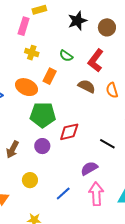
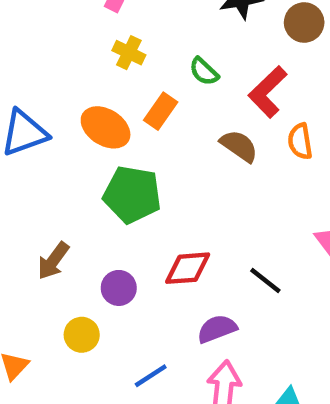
orange semicircle: (112, 90) -> (300, 141), moved
red diamond: (69, 132) -> (188, 268), moved
purple circle: (42, 146) -> (119, 288), moved

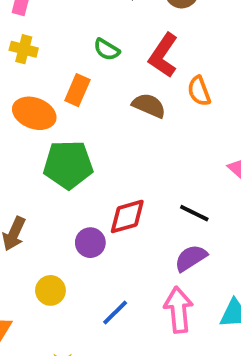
yellow cross: (129, 53) -> (24, 49), moved
purple circle: (119, 288) -> (90, 243), moved
purple semicircle: (217, 329) -> (191, 258), moved

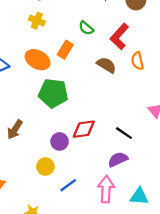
yellow circle: (50, 290) -> (45, 167), moved

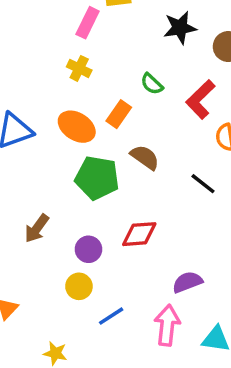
brown semicircle: (106, 65) -> (145, 157), moved
black line: (124, 133) -> (203, 184), moved
purple circle: (60, 141) -> (88, 249), moved

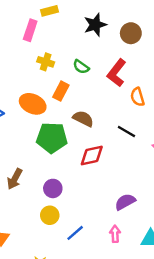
yellow cross: (79, 68) -> (46, 62), moved
red diamond: (139, 234) -> (92, 156), moved
pink arrow: (167, 325) -> (115, 234), size x0.6

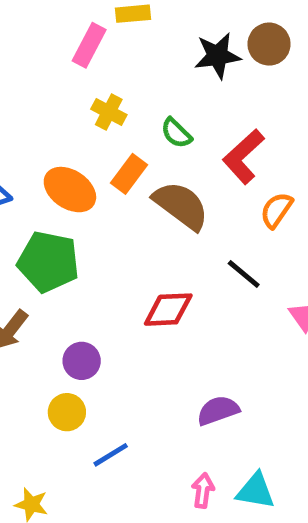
brown circle: (131, 33) -> (269, 44), moved
orange semicircle: (137, 97) -> (276, 210), turned 42
brown semicircle: (83, 119) -> (181, 205), moved, size x1.4
green pentagon: (52, 138) -> (48, 262), moved
pink arrow: (115, 234) -> (203, 490), moved

